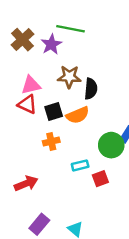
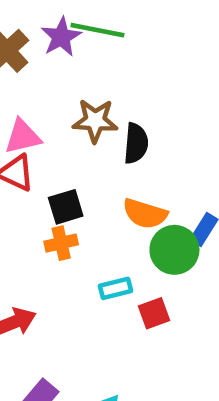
purple star: (51, 44) -> (61, 37), moved
black square: (54, 112) -> (66, 207), moved
orange semicircle: (78, 115) -> (145, 214), moved, turned 40

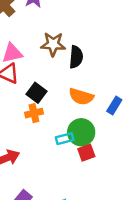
black square: (66, 207) -> (36, 93), turned -36
green circle: (174, 250) -> (81, 132), moved

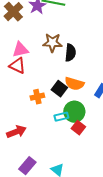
black square: (36, 93) -> (59, 89), moved
red square: (86, 153) -> (78, 128), turned -32

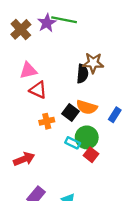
brown star: (52, 43) -> (93, 63), moved
red triangle: (17, 66) -> (38, 90), moved
cyan rectangle: (61, 117) -> (73, 143), turned 40

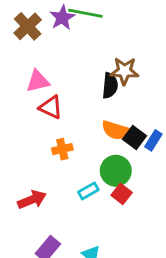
black square: (70, 113) -> (135, 138), moved
cyan rectangle: (73, 143) -> (88, 191), moved, turned -56

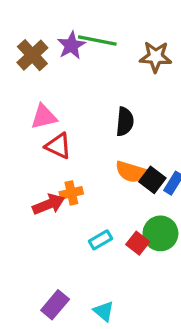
brown star: (124, 71) -> (156, 57), moved
green circle: (116, 171) -> (160, 233), moved
red arrow: (32, 200) -> (49, 204), moved

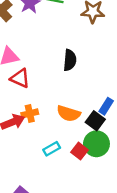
orange semicircle: (131, 172) -> (69, 113), moved
black square: (152, 180) -> (95, 121), moved

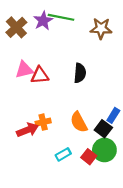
red triangle: (20, 78) -> (40, 75), moved, turned -30
orange semicircle: (69, 113) -> (79, 122), turned 45

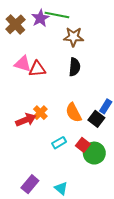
brown star: (101, 28) -> (74, 37), moved
pink triangle: (24, 70) -> (23, 64), turned 30
orange cross: (43, 122) -> (40, 113), turned -32
green circle: (104, 150) -> (94, 153), moved

